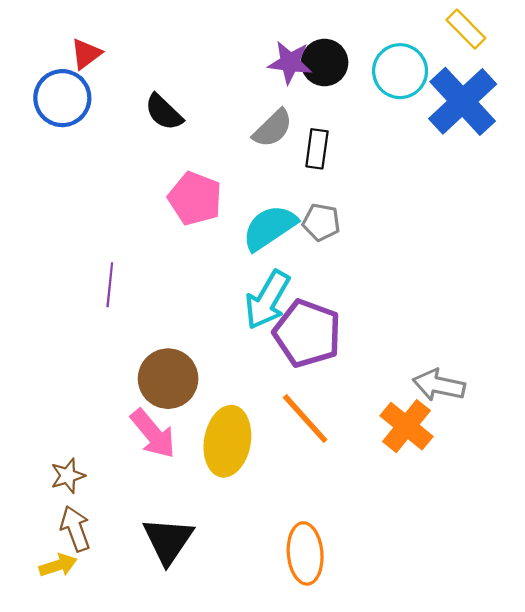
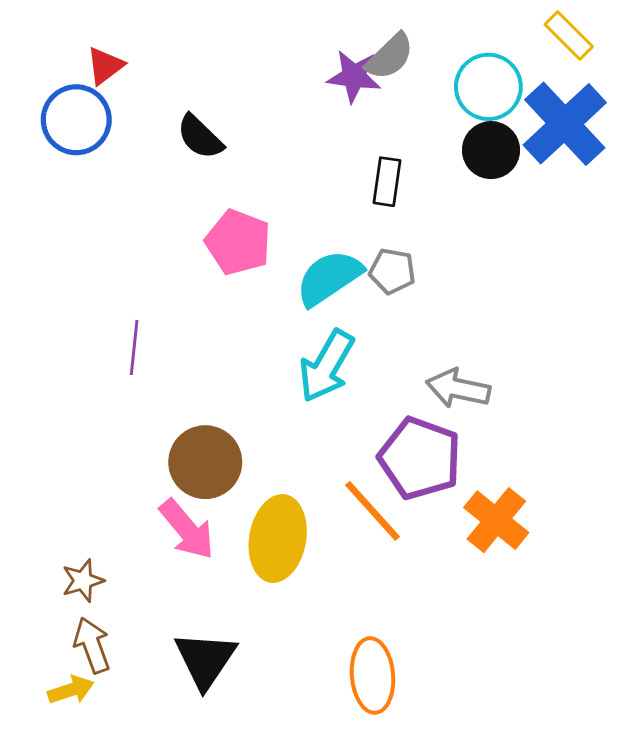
black circle: (325, 62) -> (491, 150), moved
gray semicircle: (273, 128) -> (390, 57), moved
purple pentagon: (307, 333) -> (420, 458), moved
gray arrow: (439, 385) -> (458, 388), moved

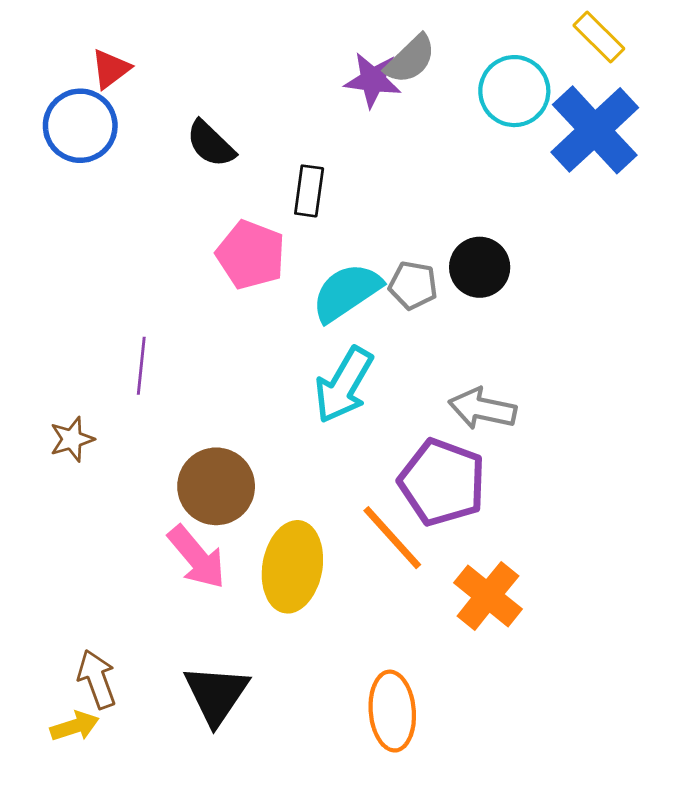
black circle: (491, 150) -> (480, 267), moved
black rectangle: (387, 182) -> (309, 191), moved
orange cross: (496, 520) -> (488, 596), moved
brown star: (83, 581) -> (72, 439), moved

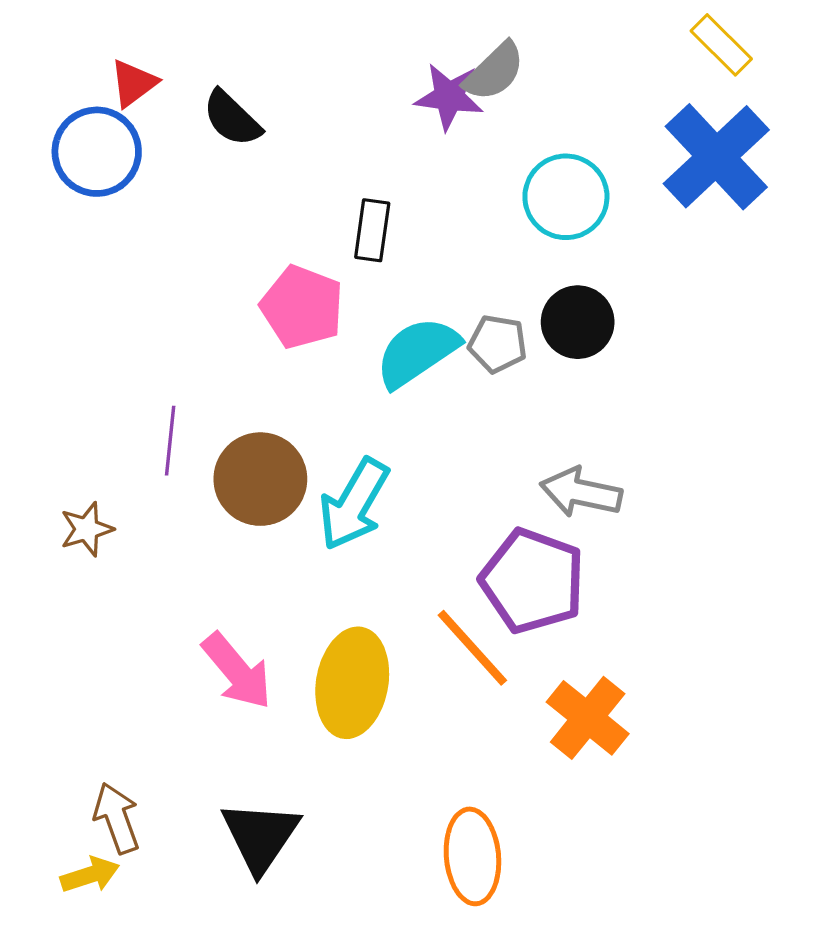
cyan circle: (514, 91) -> (566, 197), moved
black semicircle: (211, 144) -> (232, 118), moved
cyan arrow: (344, 385) -> (354, 504), moved
brown circle: (216, 486) -> (260, 479), moved

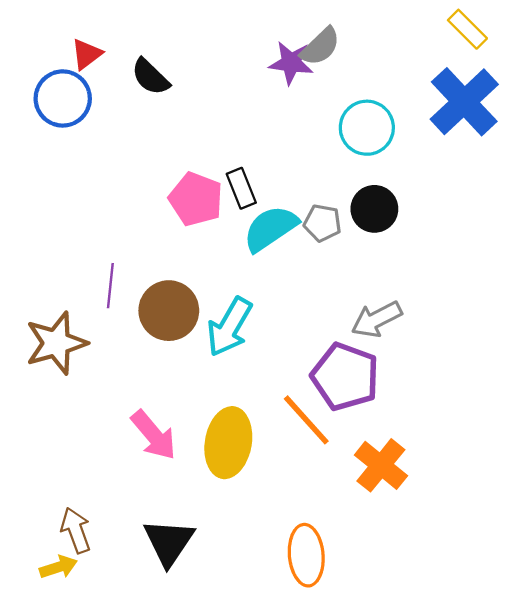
black rectangle: (372, 230) -> (241, 188), moved, turned -30
gray arrow: (581, 492) -> (377, 319), turned -39
brown star: (87, 529) -> (56, 343), size x1.8

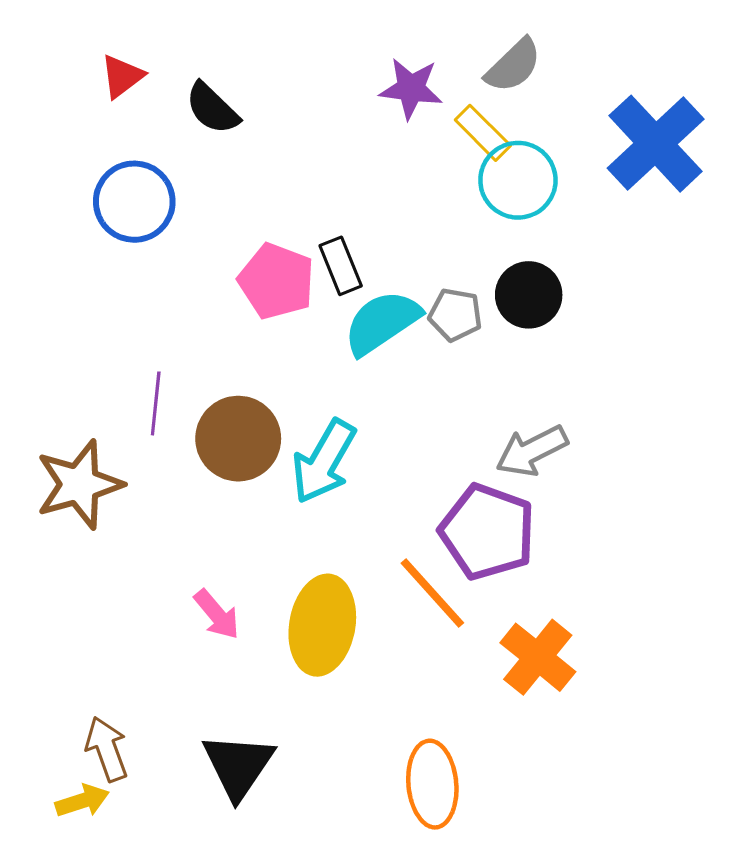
yellow rectangle: (467, 29) -> (483, 133), moved
gray semicircle: (320, 47) -> (513, 66), moved
blue circle: (63, 98) -> (134, 202), moved
pink arrow: (154, 435) -> (217, 614), size x0.7

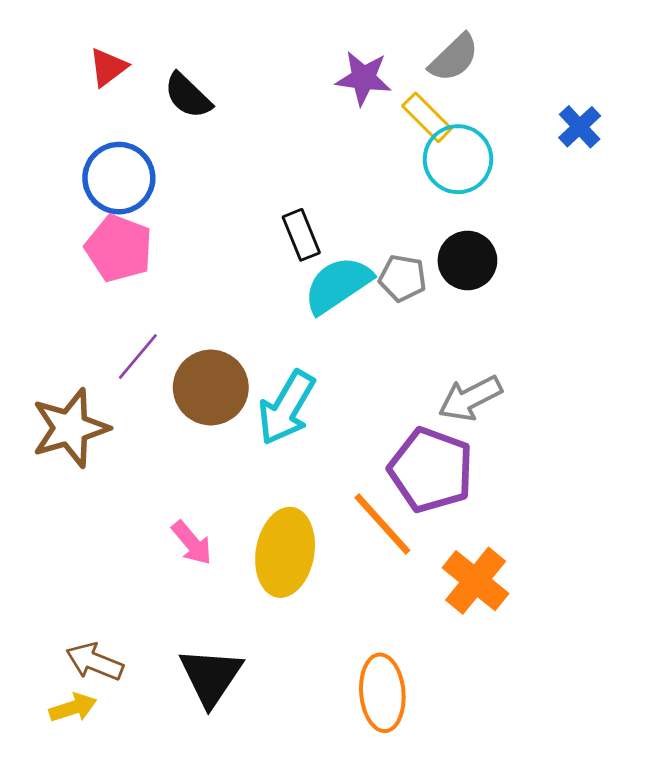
blue cross: (656, 144) -> (580, 127), size x0.5
pink pentagon: (276, 281) -> (119, 248), moved
purple line: (156, 403) -> (138, 356), turned 34
brown arrow: (107, 749) -> (95, 662), turned -48

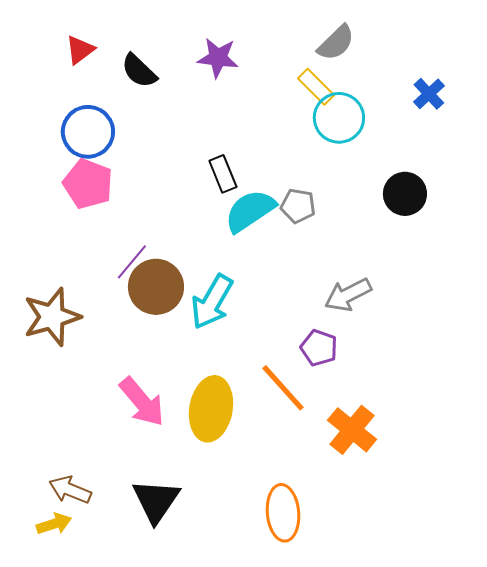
purple star: (363, 78) -> (218, 58), moved
black circle: (467, 260) -> (405, 194), moved
purple line: (138, 356) -> (132, 262), moved
purple pentagon: (431, 470) -> (319, 348), size x0.6
pink arrow: (192, 543) -> (142, 402), size x1.5

